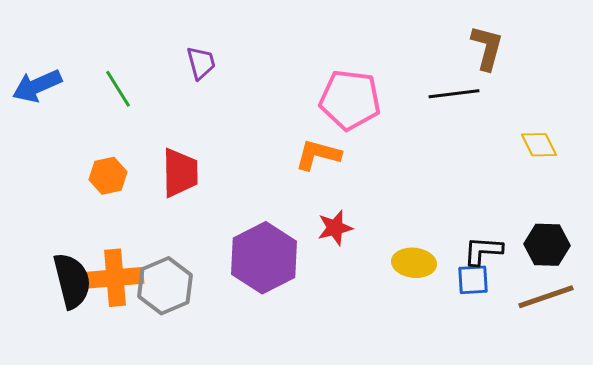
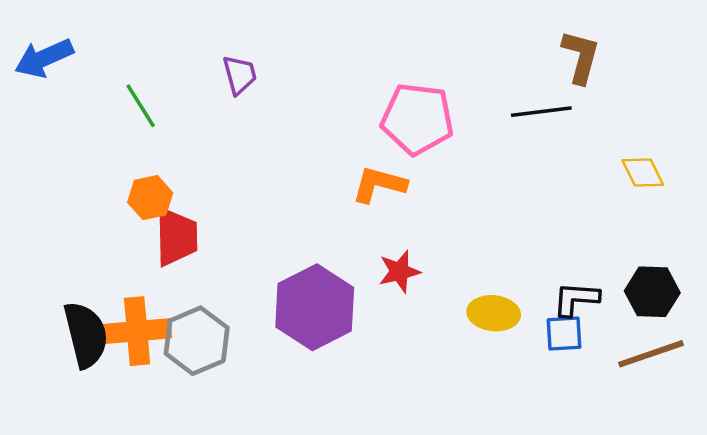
blue arrow: (37, 86) -> (44, 58), moved
red trapezoid: (180, 173) -> (176, 237), moved
orange hexagon: (108, 176) -> (150, 198), moved

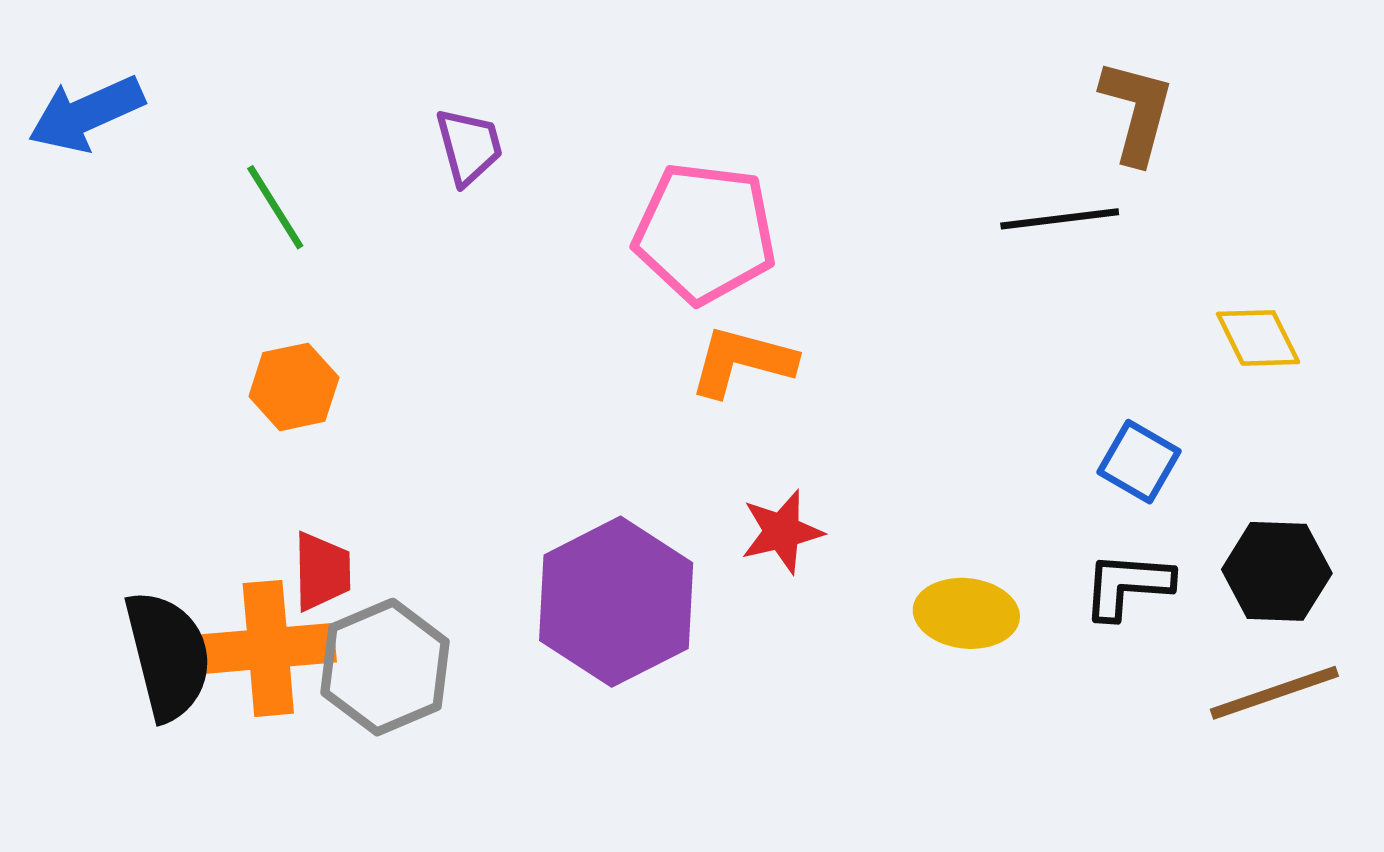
pink pentagon: (417, 119) -> (705, 233), moved
red trapezoid: (176, 237) -> (322, 571), moved, size x0.7
blue square: (564, 334) -> (1139, 462), moved, turned 33

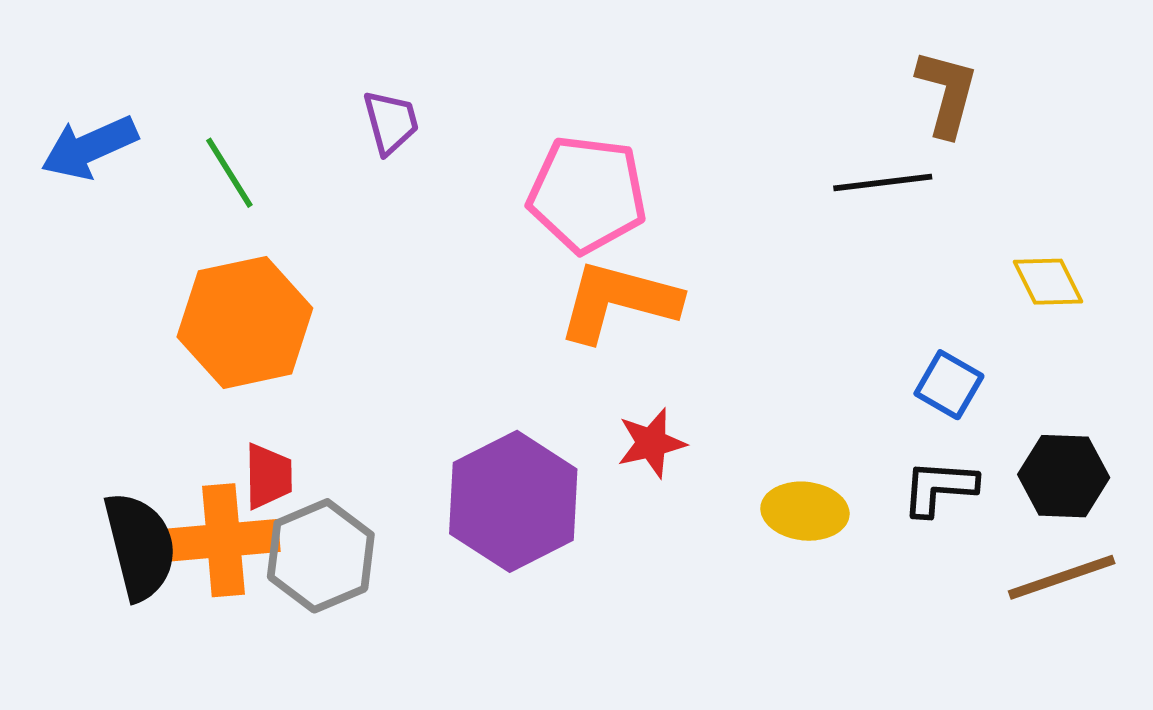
blue arrow: (86, 114) -> (89, 147), moved
orange L-shape: (742, 361) -> (618, 301), size x1.4
orange hexagon: (294, 387) -> (245, 322), size x1.8

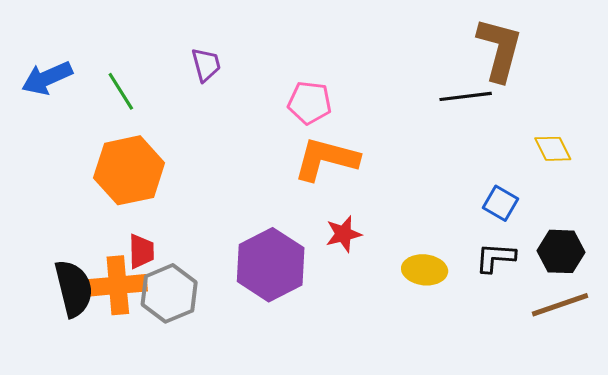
brown L-shape: (947, 93) -> (499, 49), size x1.4
pink pentagon: (587, 194) -> (310, 103), size x0.7

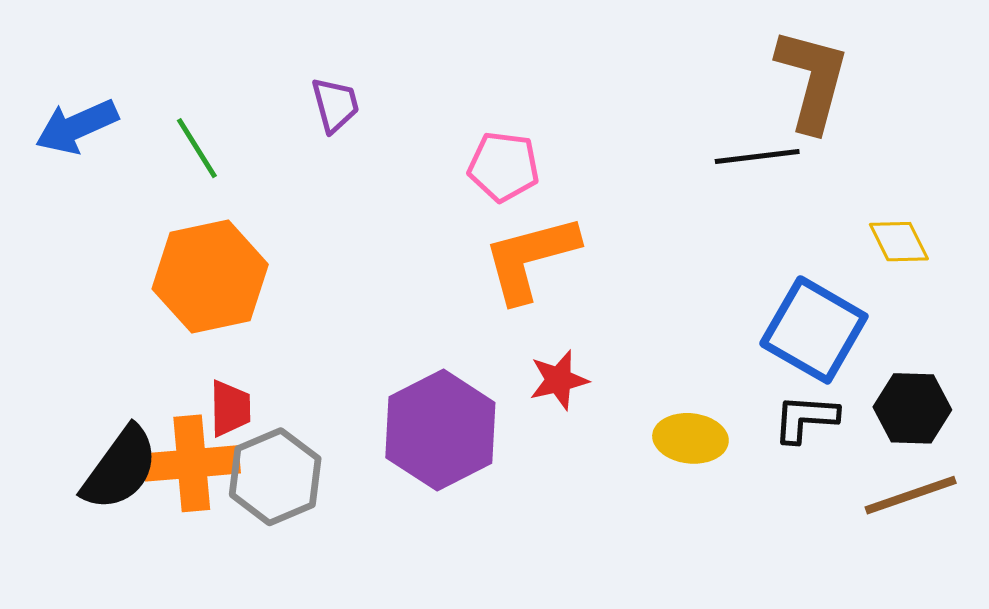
orange L-shape: (326, 159) -> (530, 258), turned -30
blue square: (500, 203) -> (814, 330), size x1.8
black semicircle: (74, 288) -> (120, 468), turned 50

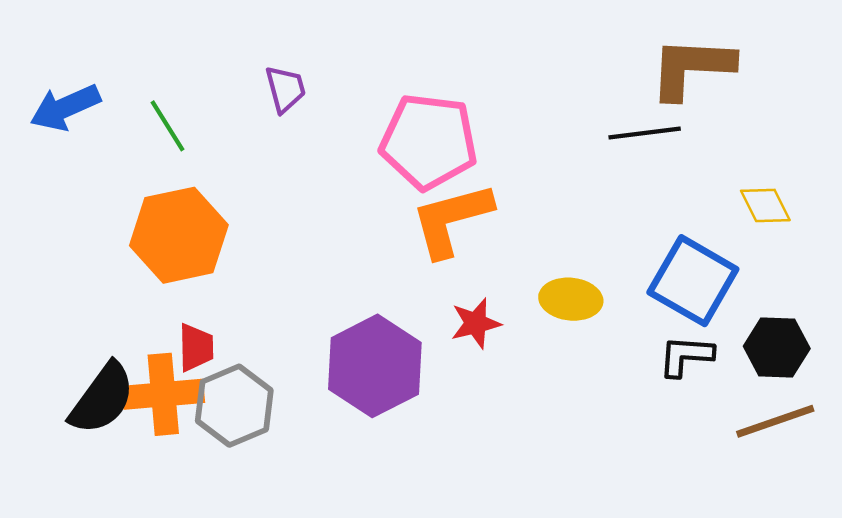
brown L-shape: (812, 80) -> (692, 68), turned -102
pink pentagon: (504, 167) -> (429, 142), size x1.6
yellow ellipse: (690, 438) -> (571, 299), moved

